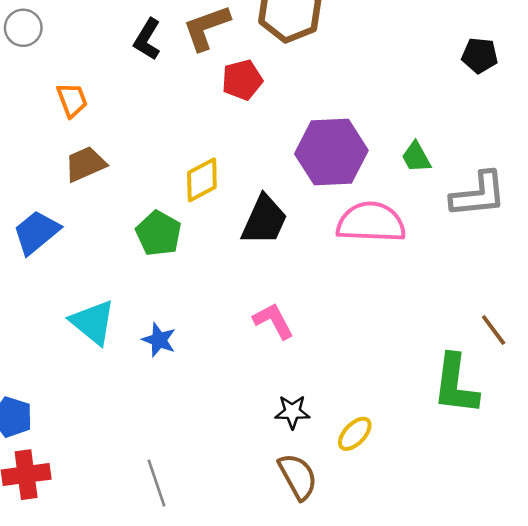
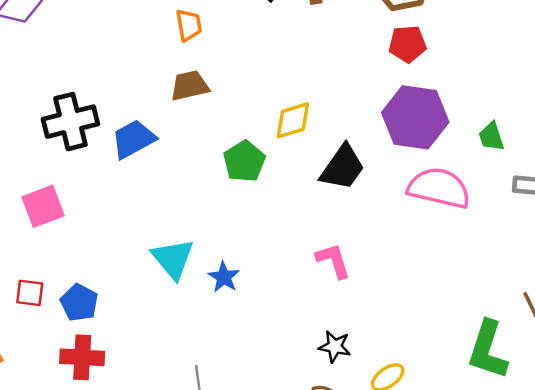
red pentagon: (242, 80) -> (407, 44), moved
cyan triangle: (93, 322) -> (173, 259), moved
blue star: (159, 340) -> (224, 277), moved

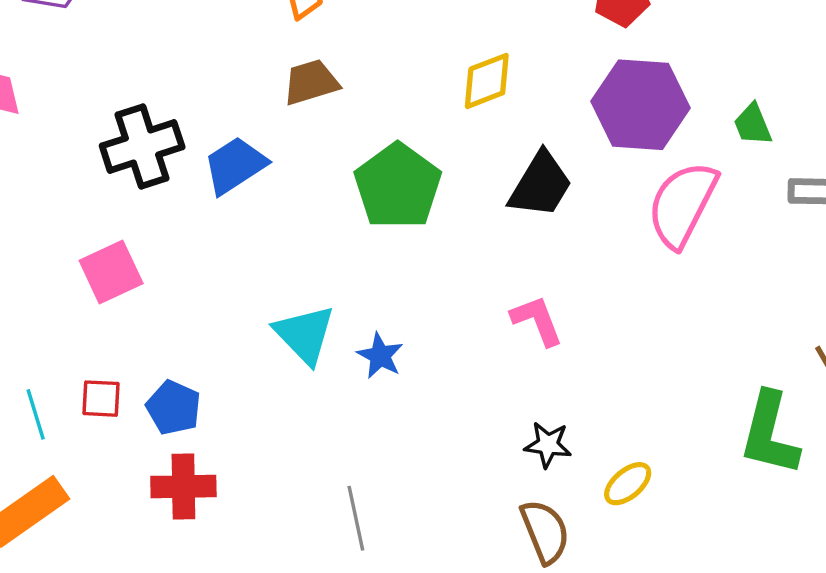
yellow diamond: (293, 120) -> (487, 81), moved
green pentagon: (244, 161) -> (398, 186), size x1.4
pink semicircle: (439, 188) -> (682, 204), turned -72

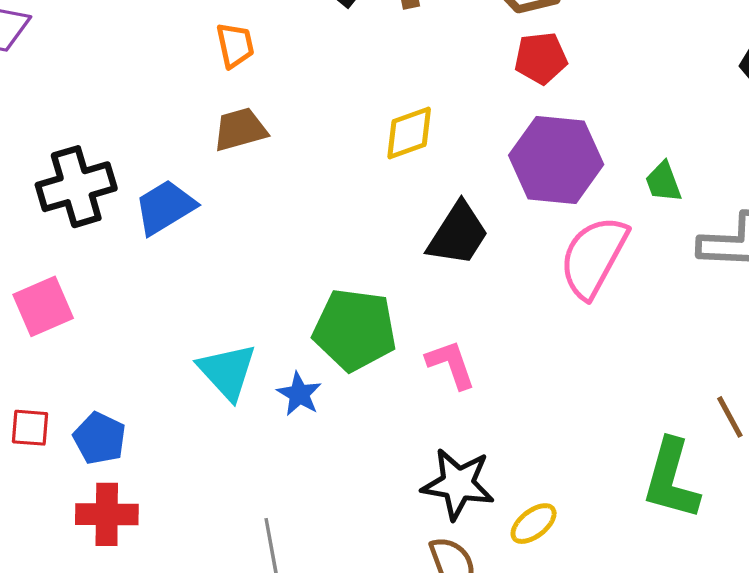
green pentagon: (398, 186) -> (355, 330), moved, turned -30
black star: (548, 445) -> (458, 484), size x1.6

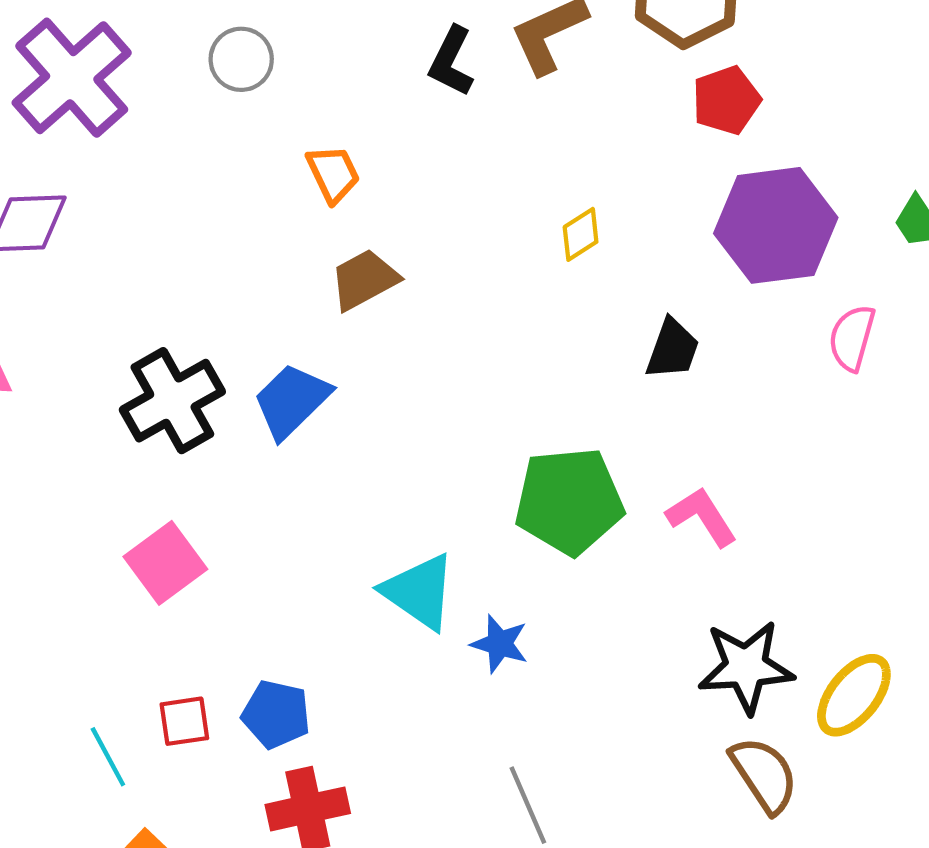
yellow diamond: (409, 133) -> (581, 234), size x0.7
black trapezoid: (458, 234) -> (673, 349), size x0.7
pink semicircle: (594, 257) -> (852, 338), size x0.6
blue star: (299, 394) -> (500, 644), moved
yellow ellipse: (534, 524) -> (854, 695), size x1.4

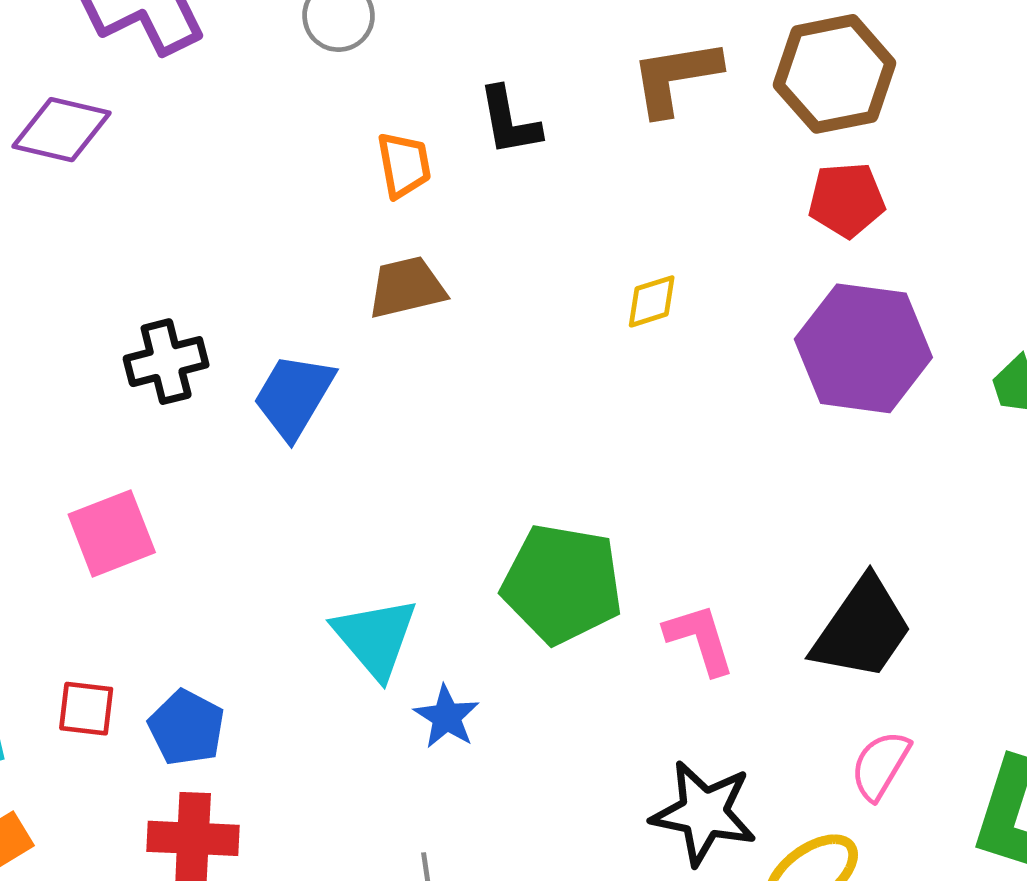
black L-shape: (451, 61) -> (509, 121), moved, turned -52
pink semicircle: (852, 338) -> (880, 765), moved
black trapezoid: (673, 349) -> (862, 629), moved, size x1.6
black cross: (172, 401) -> (166, 362), size x0.7
blue trapezoid: (292, 401) -> (294, 396), turned -30

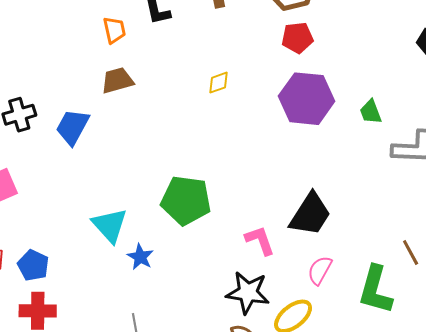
pink L-shape: (700, 639) -> (260, 240), moved

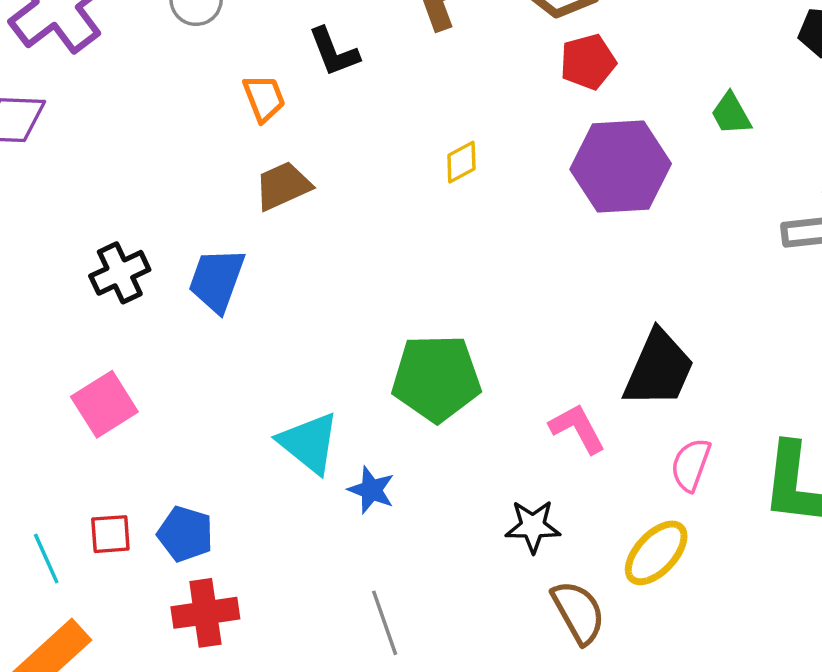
green trapezoid: (371, 112) -> (731, 114), moved
black star: (248, 293) -> (533, 526), moved, size x0.7

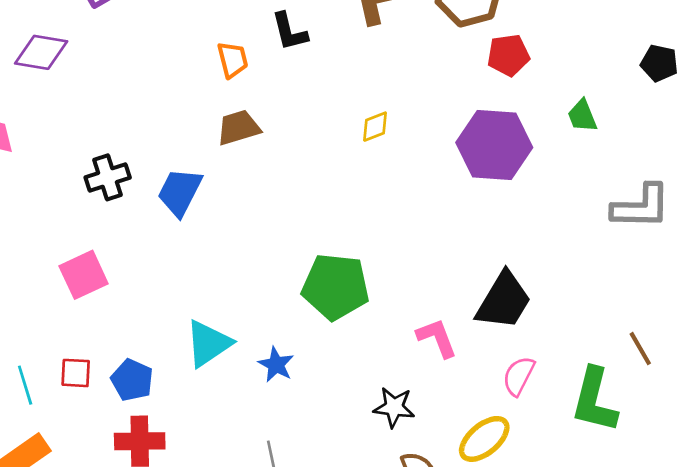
red pentagon: (588, 62) -> (508, 55), moved
cyan triangle: (309, 443) -> (208, 343), moved, turned 40

